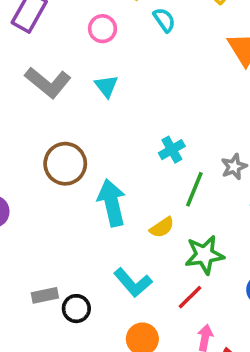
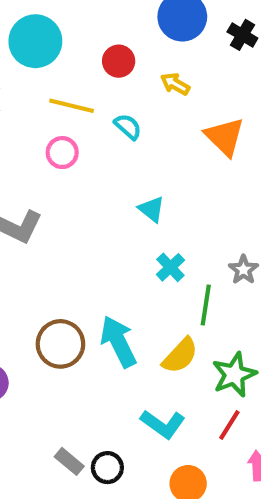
cyan triangle: (106, 86) -> (152, 209), moved
brown circle: (65, 164) -> (60, 344), moved
yellow semicircle: (162, 227) -> (180, 356), size x1.4
gray rectangle: (45, 295) -> (69, 461), turned 65

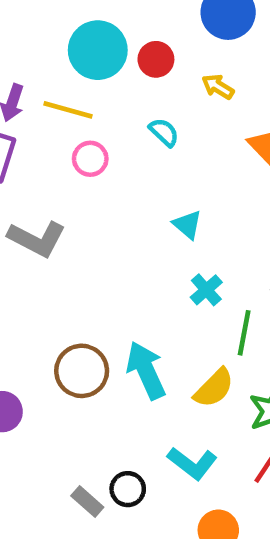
cyan circle: (35, 41) -> (98, 50), moved
yellow line: (72, 106) -> (68, 110), moved
black circle: (107, 468) -> (128, 489), moved

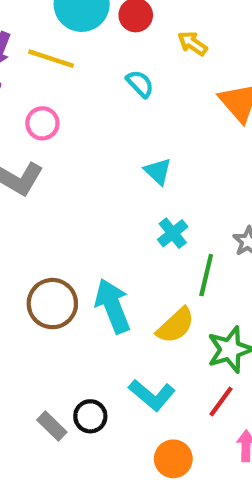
pink circle: (90, 159) -> (42, 123), moved

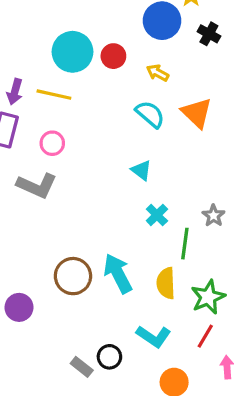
cyan semicircle: (140, 84) -> (150, 114), moved, size x1.4
yellow semicircle: (176, 325) -> (166, 283), turned 136

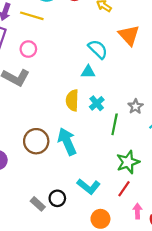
cyan semicircle: (150, 114) -> (98, 49), moved
cyan triangle: (141, 170) -> (88, 72), turned -40
yellow semicircle: (166, 283) -> (72, 100), moved

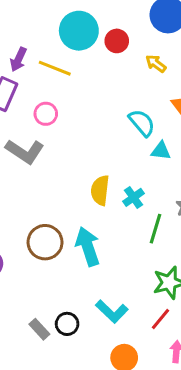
cyan triangle: (88, 72) -> (161, 151), moved

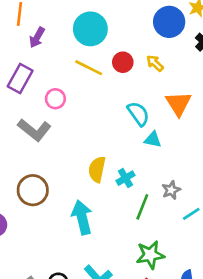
red circle: (117, 41) -> (123, 62), moved
purple arrow: (18, 59) -> (37, 37), moved
yellow line: (55, 68) -> (89, 68), moved
brown circle: (45, 242) -> (33, 190), moved

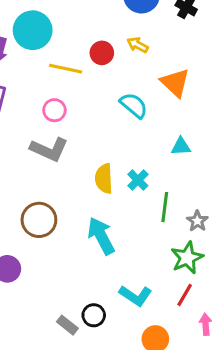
cyan circle: (90, 29) -> (33, 30), moved
pink circle: (55, 99) -> (54, 110), moved
gray L-shape: (34, 130) -> (49, 149), moved
cyan triangle: (153, 140) -> (181, 146), moved
gray star: (171, 190) -> (197, 221), moved

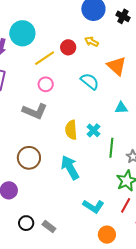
yellow line: (66, 69) -> (45, 58), turned -45
pink circle: (54, 110) -> (46, 84), moved
black circle: (94, 315) -> (26, 223), moved

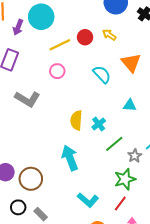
gray L-shape: (35, 111) -> (27, 99), moved
green line: (111, 148) -> (114, 144), turned 36
brown circle: (29, 158) -> (31, 179), moved

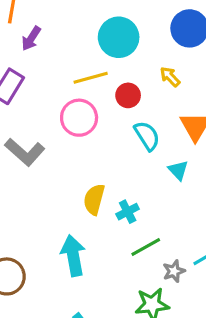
cyan circle: (41, 17) -> (119, 37), moved
red circle: (85, 37) -> (128, 95), moved
pink circle: (57, 71) -> (79, 118), size x1.5
cyan triangle: (130, 105) -> (178, 170), moved, turned 32

